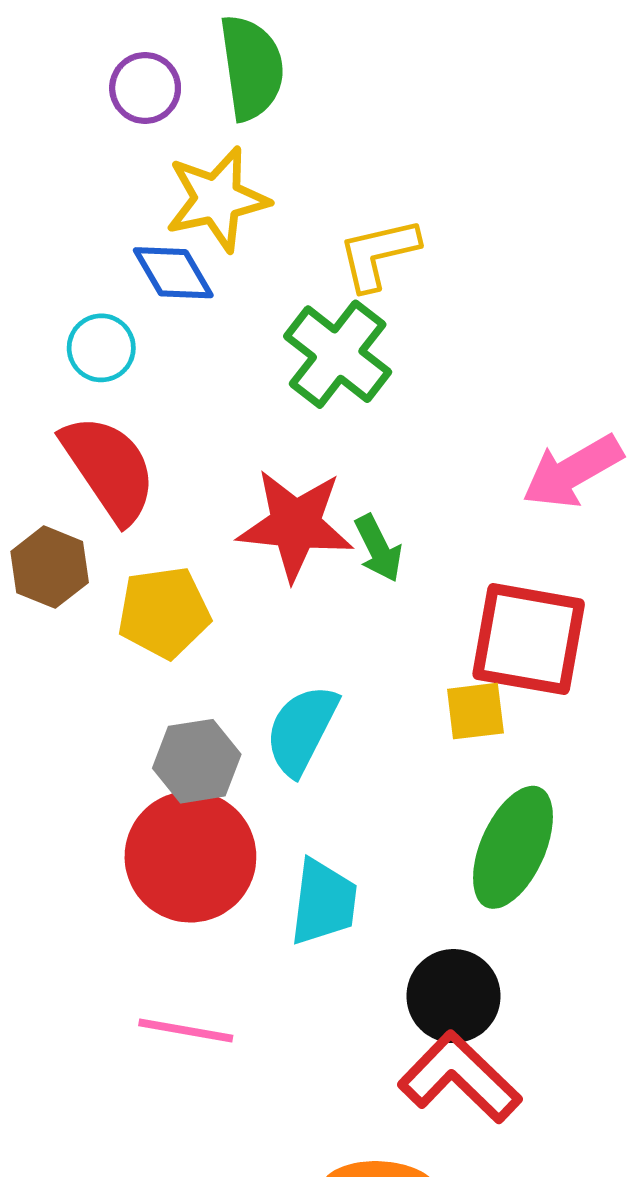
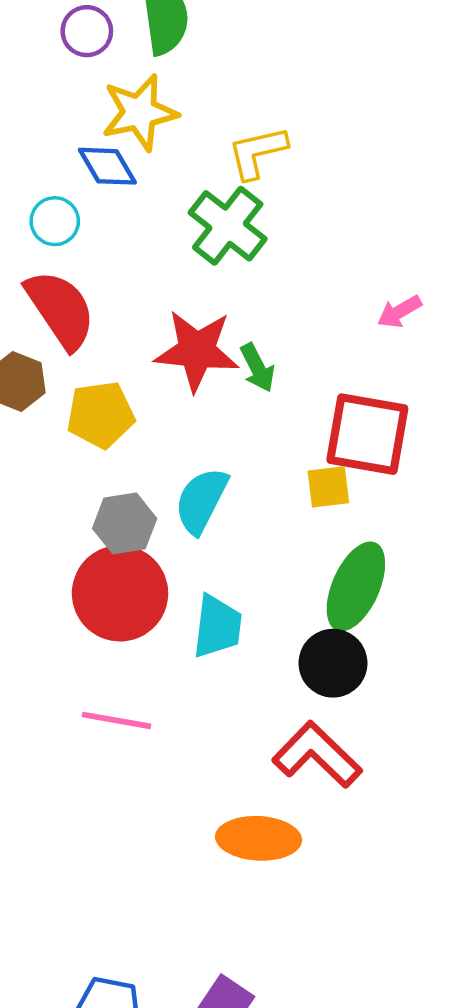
pink arrow: (572, 472) -> (399, 312), size x0.6
black circle: (453, 996) -> (333, 663), moved

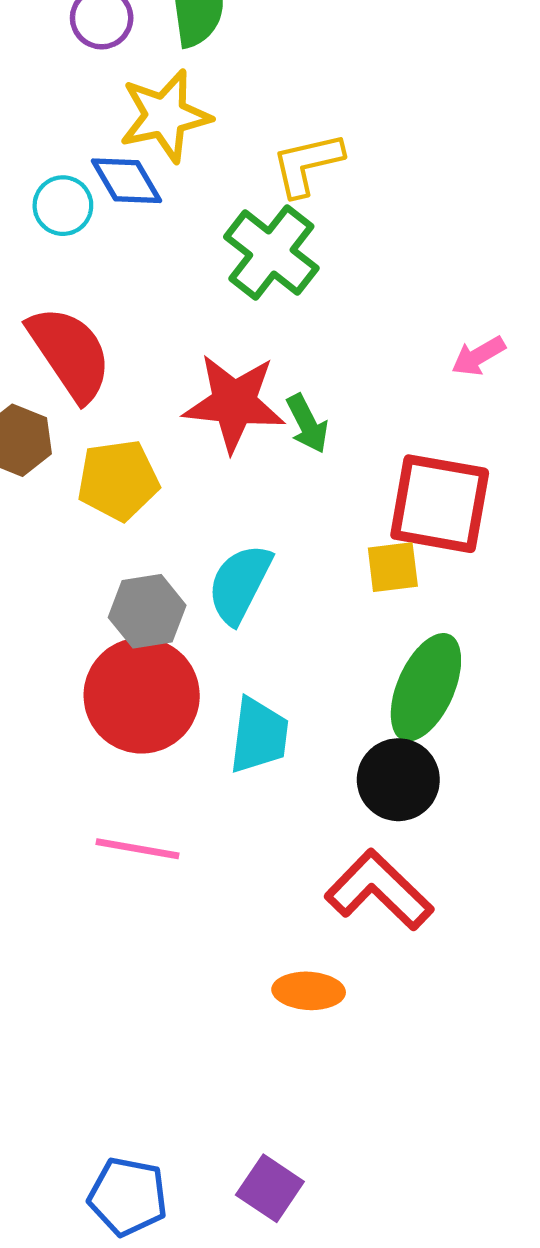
cyan circle: (55, 221) -> (63, 206), moved
orange ellipse: (259, 838) -> (309, 991), size x0.7

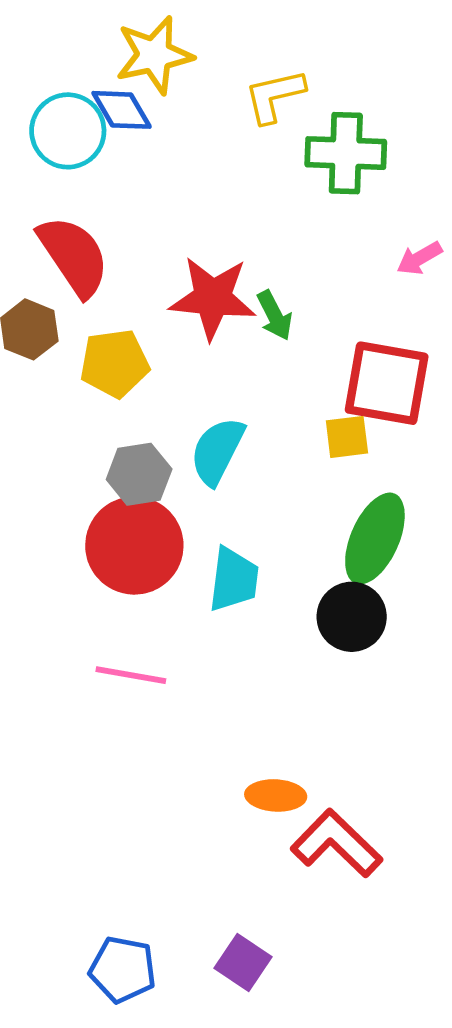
cyan circle: (63, 206) -> (68, 131), size x1.5
green cross: (271, 253) -> (346, 153), moved, turned -36
red L-shape: (379, 890) -> (336, 843), moved

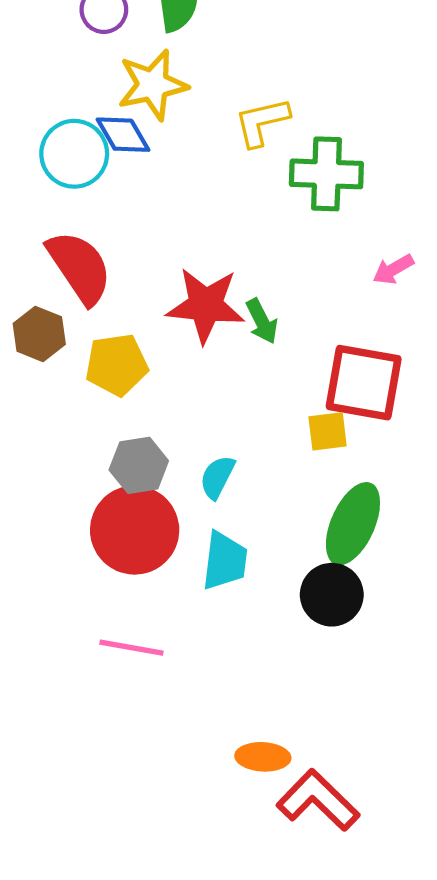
cyan semicircle: (217, 451) -> (217, 477), moved, size x0.7

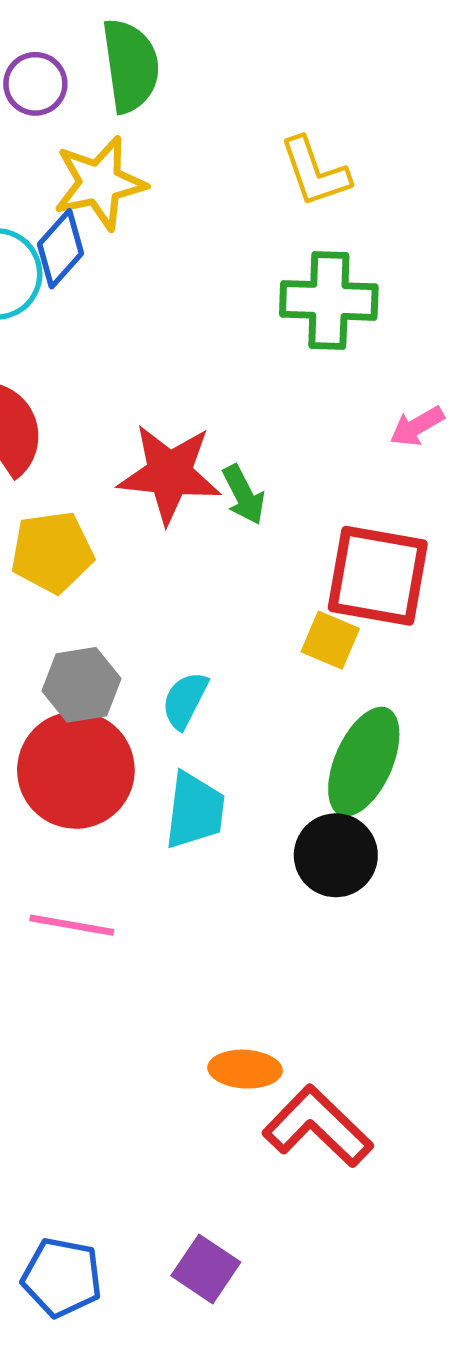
yellow L-shape: (262, 122) -> (315, 172), moved, turned -96
blue diamond: (123, 135) -> (61, 249), turned 72
yellow square: (328, 431) -> (330, 640), turned 30

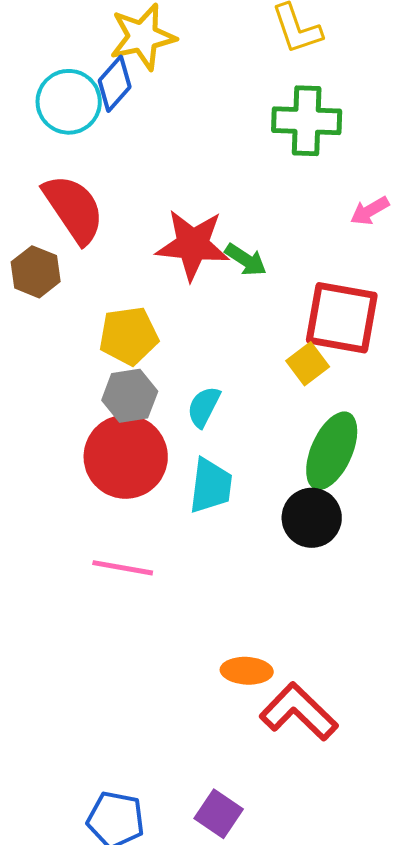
green arrow: (244, 495) -> (246, 260), turned -30
yellow pentagon: (52, 552) -> (129, 336), moved
yellow square: (330, 640) -> (308, 364), turned 30

